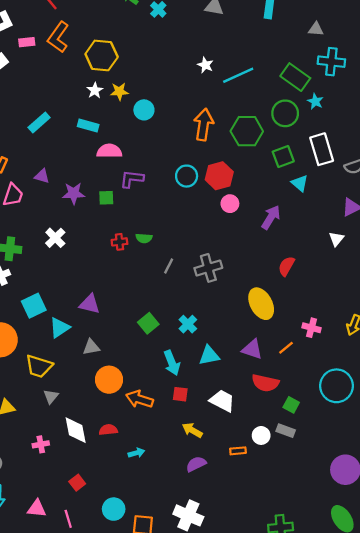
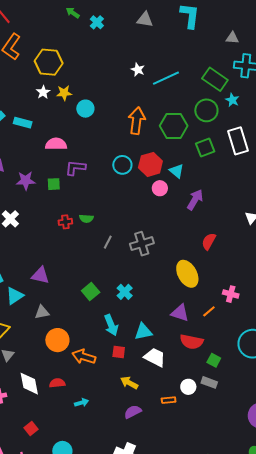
cyan rectangle: (88, 126) -> (23, 123), moved
cyan triangle: (300, 183) -> (177, 171), moved
cyan triangle: (209, 355) -> (143, 332), moved

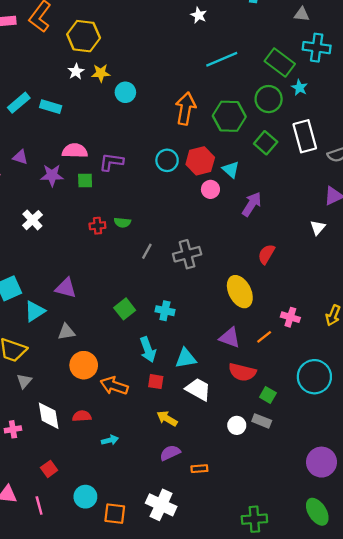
white star: (138, 70) -> (199, 15), moved
pink semicircle: (56, 144) -> (75, 151), moved
green square: (205, 147) -> (266, 143), turned -30
cyan cross: (125, 292) -> (165, 311), turned -35
orange rectangle: (169, 400) -> (199, 469), moved

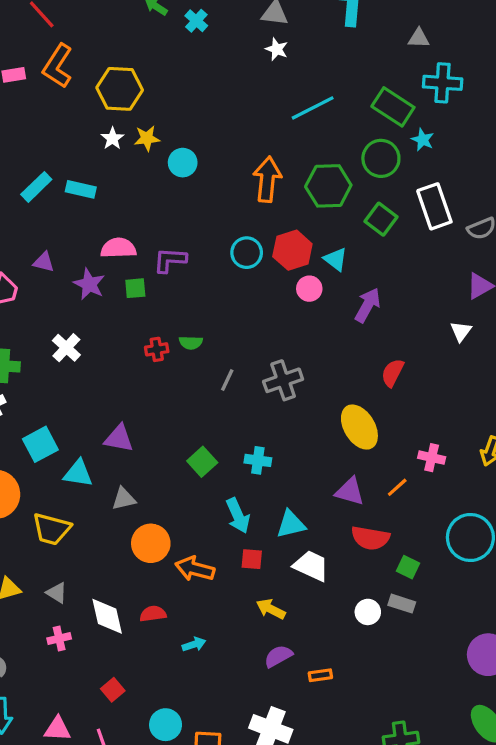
purple star: (52, 175) -> (89, 284), turned 30
cyan triangle: (35, 311) -> (78, 473), turned 45
gray triangle: (24, 381) -> (57, 593), moved, turned -35

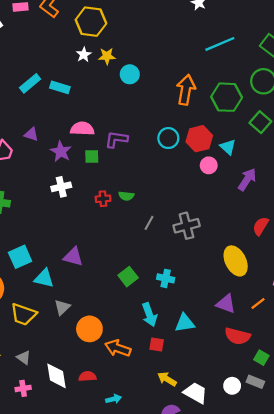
white cross: (66, 348) -> (61, 187), moved, turned 30
gray triangle: (124, 499) -> (62, 307), moved, turned -35
white trapezoid: (311, 566) -> (195, 393), moved

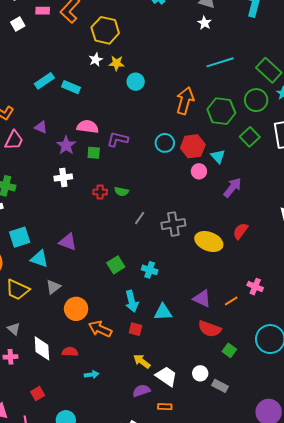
yellow ellipse: (236, 261) -> (209, 241), moved, turned -48
gray rectangle: (255, 382) -> (220, 386), moved

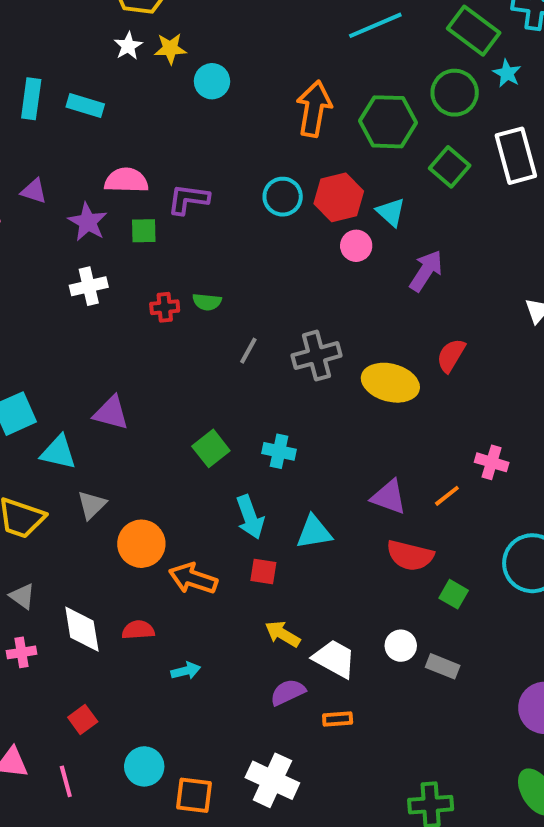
cyan rectangle: (44, 81) -> (31, 99), turned -42

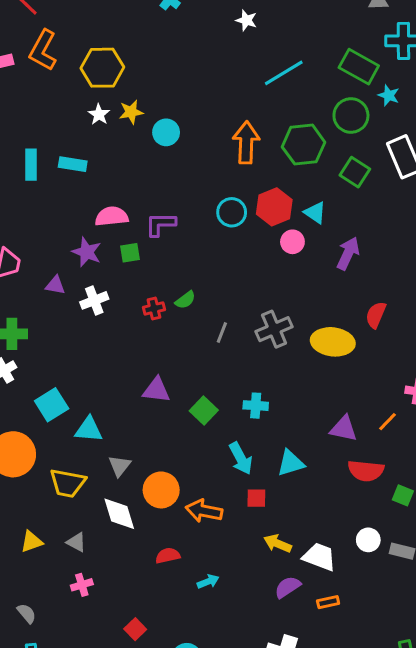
purple triangle: (34, 191) -> (55, 285), moved
green semicircle: (207, 302) -> (185, 300), turned -35
purple triangle: (111, 413) -> (156, 390), moved
white diamond: (82, 629) -> (119, 514), moved

